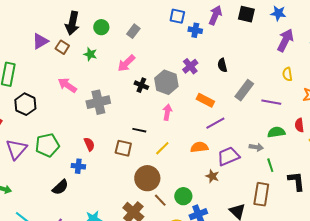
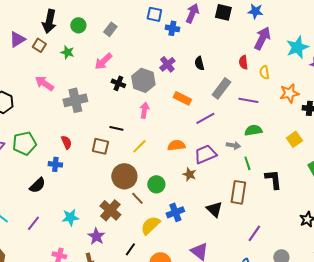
purple line: (215, 123) -> (205, 118), moved
red semicircle: (299, 125) -> (243, 62), moved
green circle: (183, 196) -> (156, 184), moved

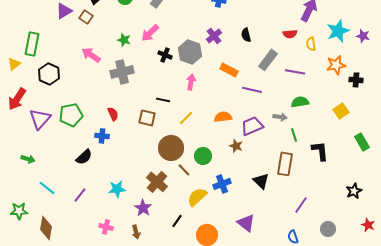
cyan star: (297, 47) -> (338, 31), moved
green star: (67, 52) -> (124, 40), moved
red semicircle: (243, 62) -> (290, 34), turned -88
purple line: (205, 118) -> (252, 90), turned 42

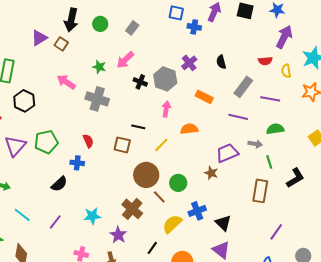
gray cross: (122, 72) -> (97, 99), turned 30
purple line: (252, 90) -> (238, 117), moved
orange semicircle: (223, 117) -> (189, 129), moved
black L-shape: (320, 151) -> (295, 178), turned 65
black triangle: (261, 181) -> (223, 223), moved

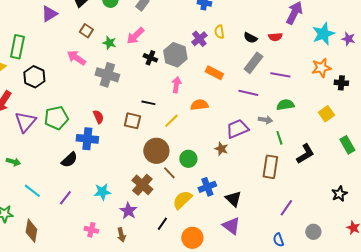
brown square: (61, 44) -> (86, 31), moved
black semicircle: (221, 62) -> (250, 38), moved, turned -48
yellow semicircle: (286, 71) -> (219, 32), moved
blue cross: (77, 163) -> (87, 139), size x1.5

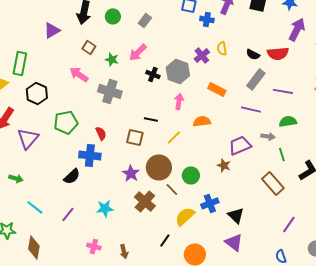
red semicircle: (275, 37) -> (278, 53), size x1.5
green pentagon: (56, 118) -> (66, 122), moved
brown rectangle: (270, 167) -> (273, 183), turned -50
purple star: (128, 211) -> (131, 173), moved

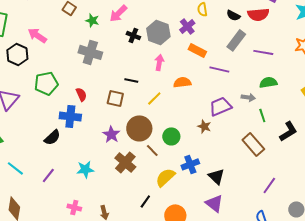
purple cross: (202, 55) -> (187, 26), moved
pink arrow: (79, 74) -> (37, 35), moved
purple line: (251, 109) -> (219, 69), moved

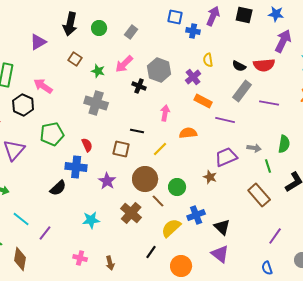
gray hexagon: (158, 32) -> (159, 70), moved
green semicircle: (268, 82) -> (284, 144), moved, turned 108
purple star: (111, 134) -> (107, 181), moved
purple line: (48, 175) -> (45, 233), moved

